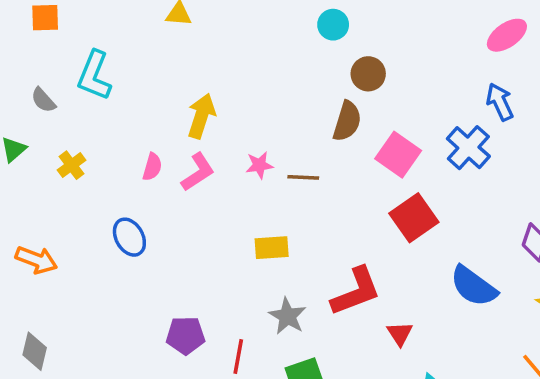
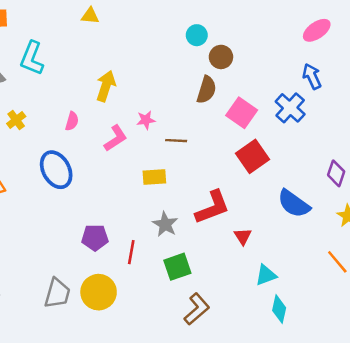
cyan circle: (333, 25) -> (197, 35), moved
pink L-shape: (198, 172) -> (116, 138), moved
brown line: (303, 177) -> (176, 141), moved
blue ellipse: (129, 237) -> (56, 170), size x1.4

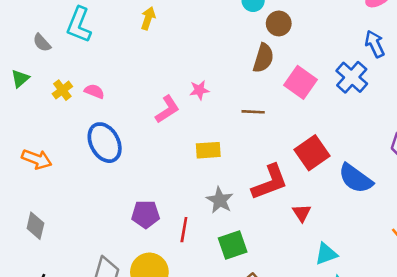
yellow arrow: (106, 86) -> (148, 18), moved, size x0.7
pink semicircle: (72, 121) -> (94, 91), moved, turned -84
brown line: (176, 141) -> (253, 112), moved
red square: (253, 156) -> (312, 153), moved

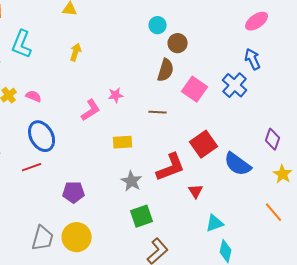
yellow arrow: (148, 18) -> (76, 52), moved
red line: (184, 230) -> (32, 167), moved, turned 60

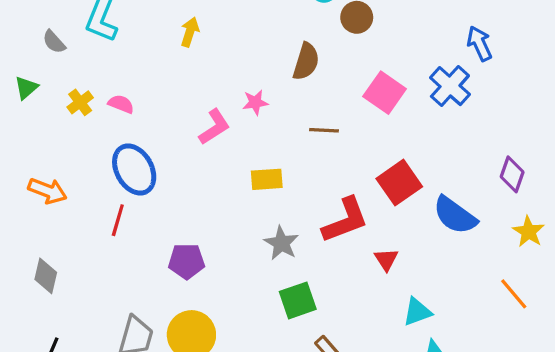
brown semicircle: (166, 70) -> (306, 61), moved
red line: (32, 167) -> (118, 220), turned -54

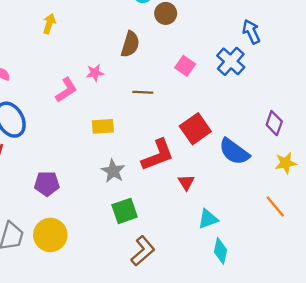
pink square: (385, 93) -> (185, 66), size x0.7
yellow star: (529, 232) -> (286, 163), turned 30

